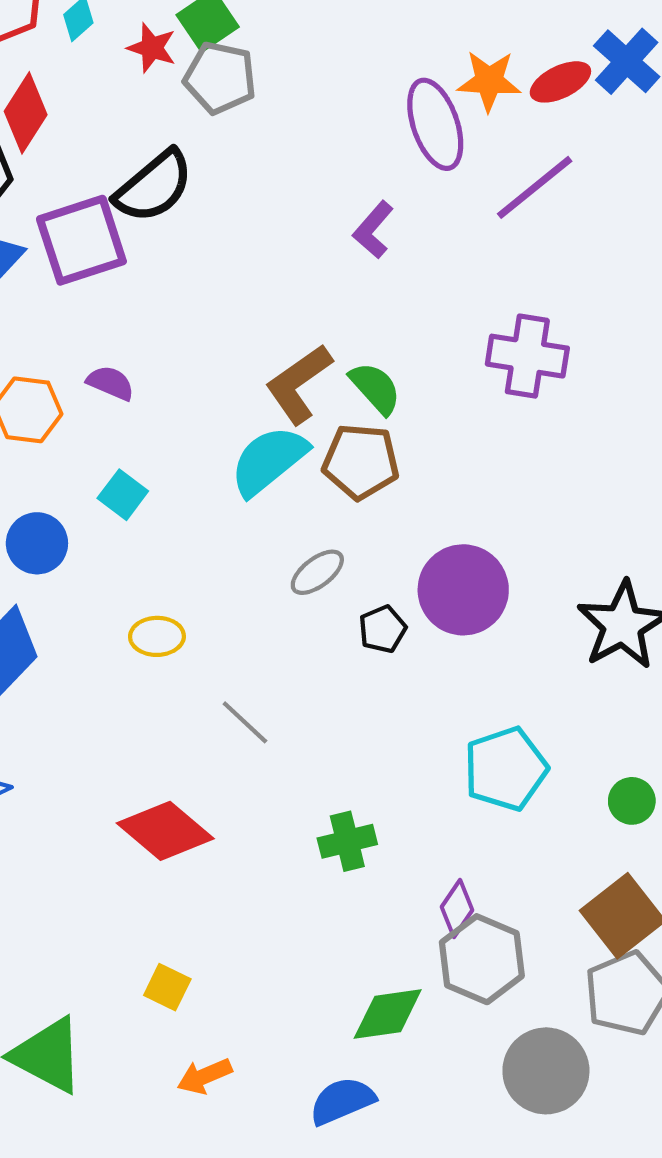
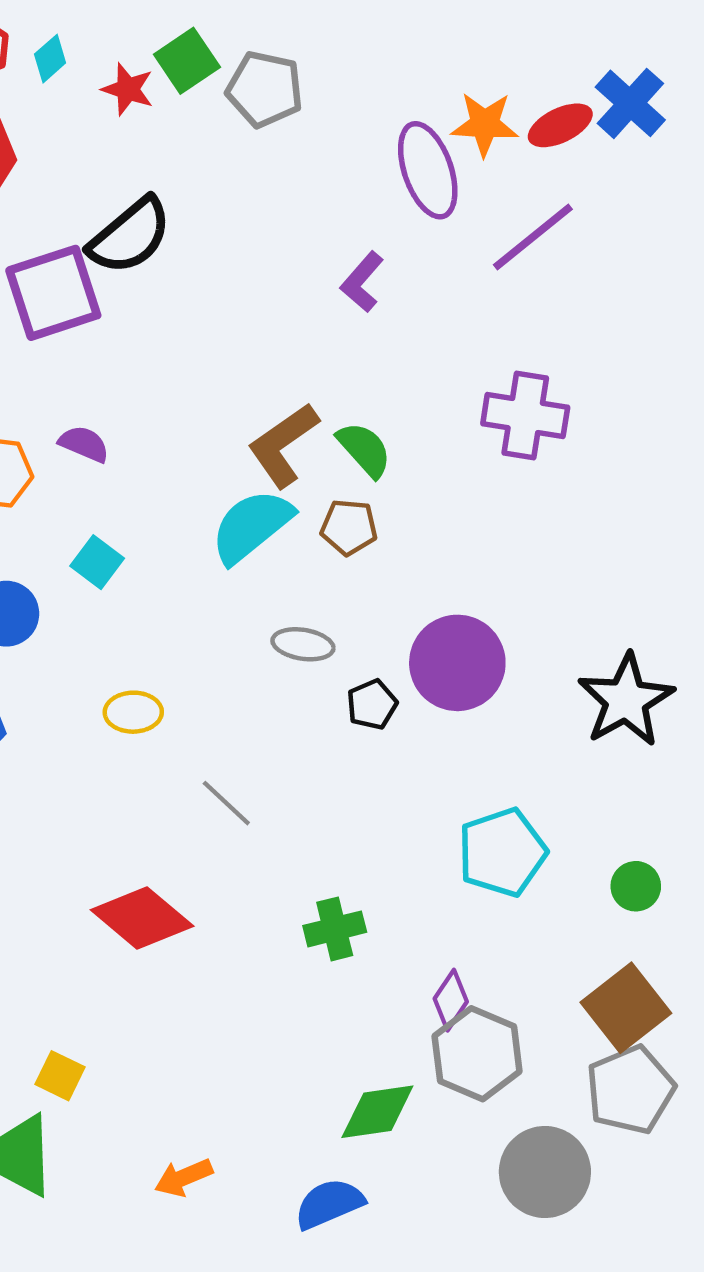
gray pentagon: (220, 78) -> (265, 89), moved
brown pentagon: (361, 462) -> (349, 527), size x0.7
gray ellipse: (317, 572) -> (303, 644), turned 46
yellow square: (167, 987) -> (60, 1076), moved

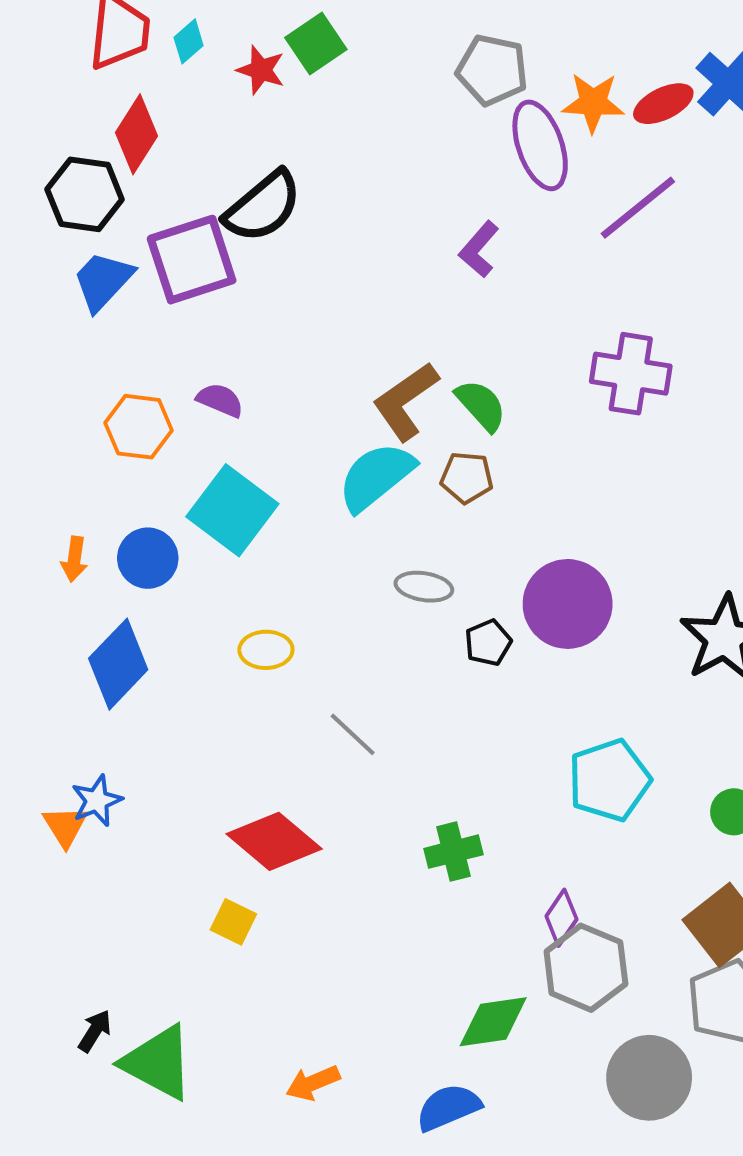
gray pentagon: (265, 89) -> (492, 70), moved
cyan square: (97, 562) -> (232, 510), size x1.8
yellow square: (60, 1076) -> (233, 922), moved

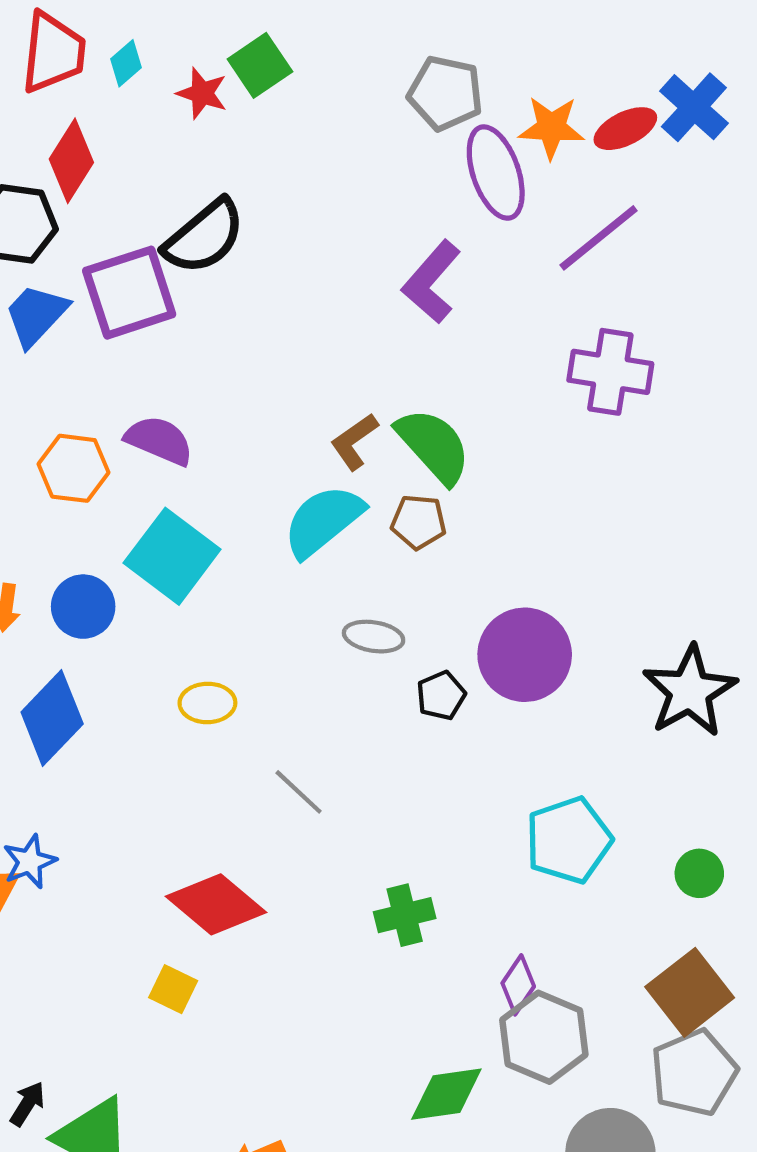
purple L-shape: (479, 249) -> (431, 282), size x1.4
purple cross: (631, 374) -> (610, 372), moved
purple semicircle: (220, 400) -> (159, 440), size x1.4
brown L-shape: (406, 401) -> (354, 442), size x0.7
green semicircle: (481, 405) -> (434, 446), size x1.4

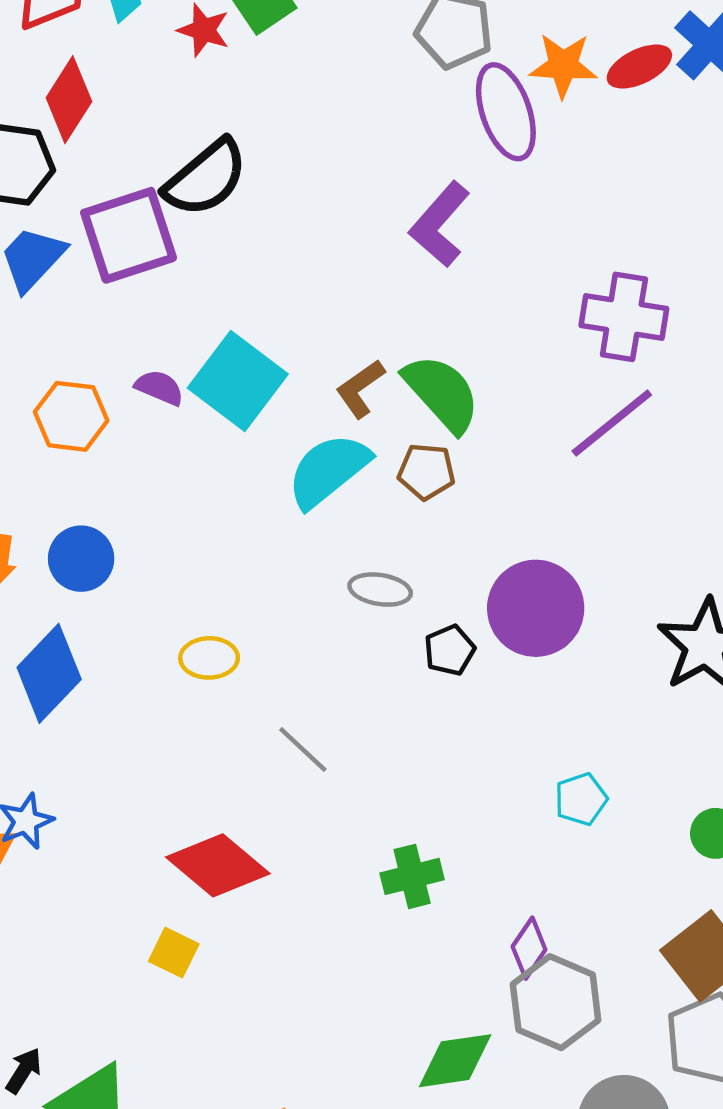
purple line: (599, 238) -> (612, 423), moved
purple semicircle: (159, 440) -> (159, 388), size x0.7
cyan square: (172, 556) -> (238, 381), moved
cyan pentagon: (569, 840) -> (581, 799), size x0.6

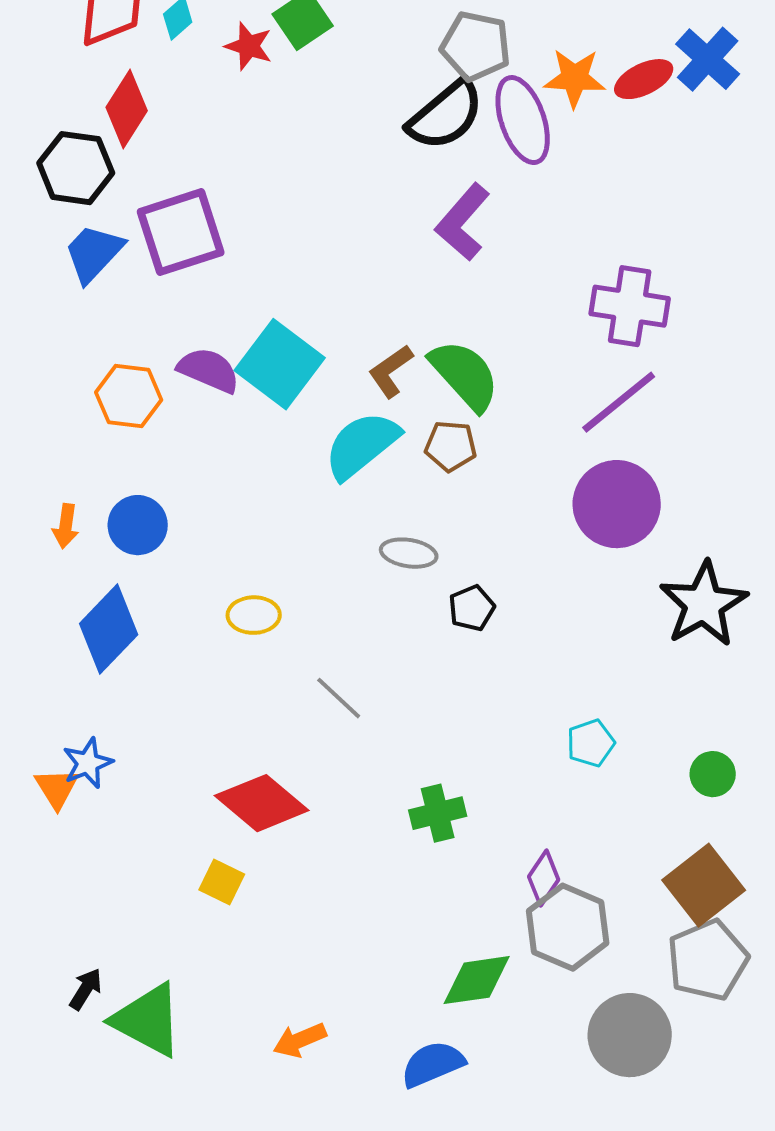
black semicircle: (206, 178) -> (446, 115), moved
purple semicircle: (159, 388) -> (209, 370), size x1.4
purple circle: (536, 608) -> (617, 504), moved

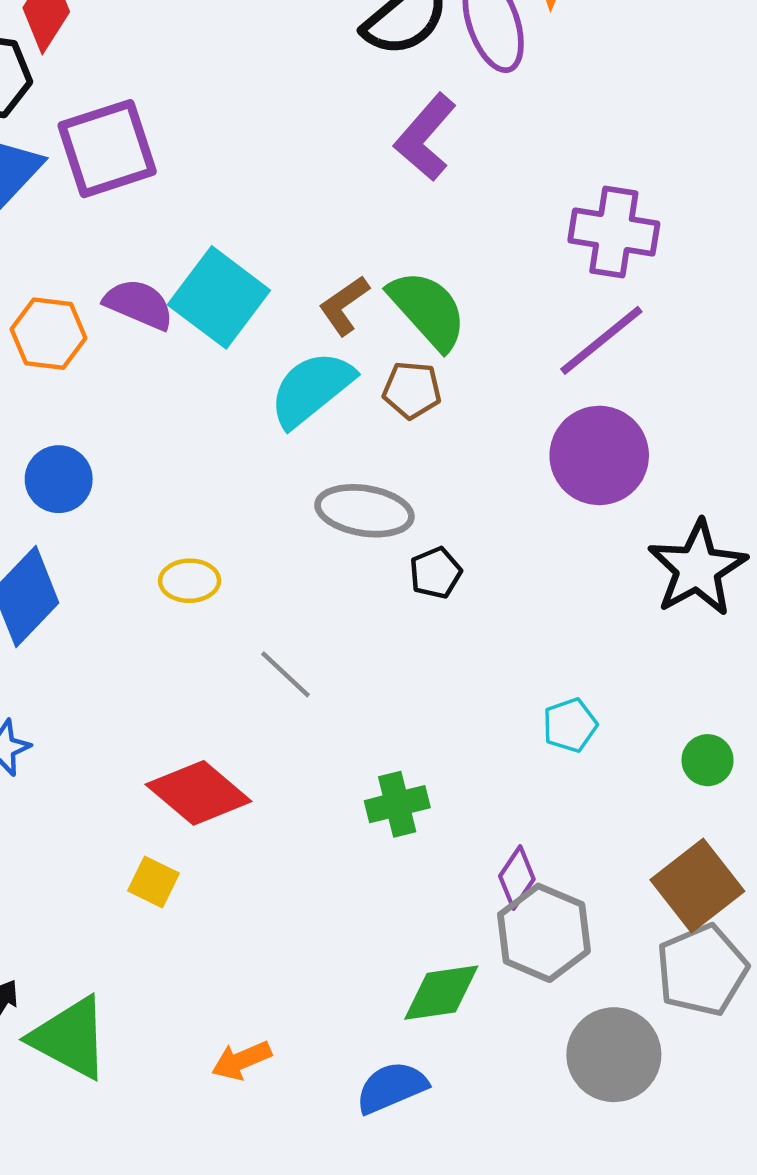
gray ellipse: (409, 553) -> (364, 511), size x1.5

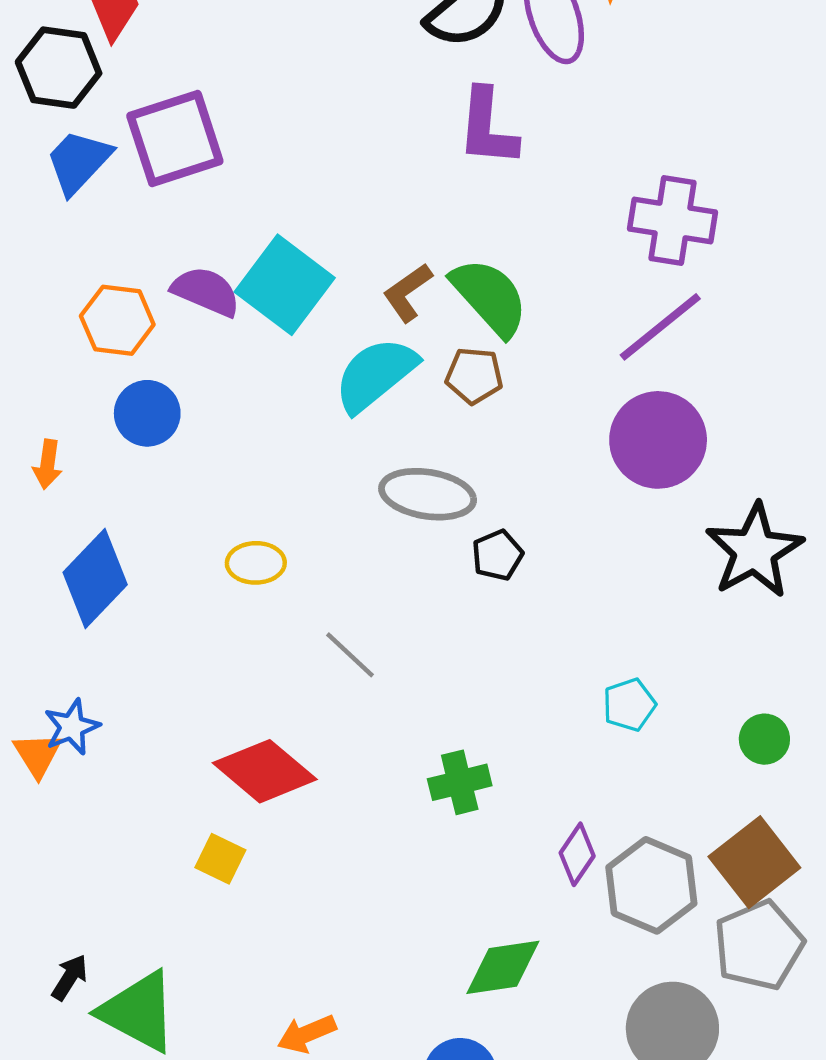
purple L-shape: (425, 137) -> (487, 127), turned -36
blue circle: (59, 479) -> (147, 413), moved
gray hexagon: (544, 933) -> (651, 885), moved

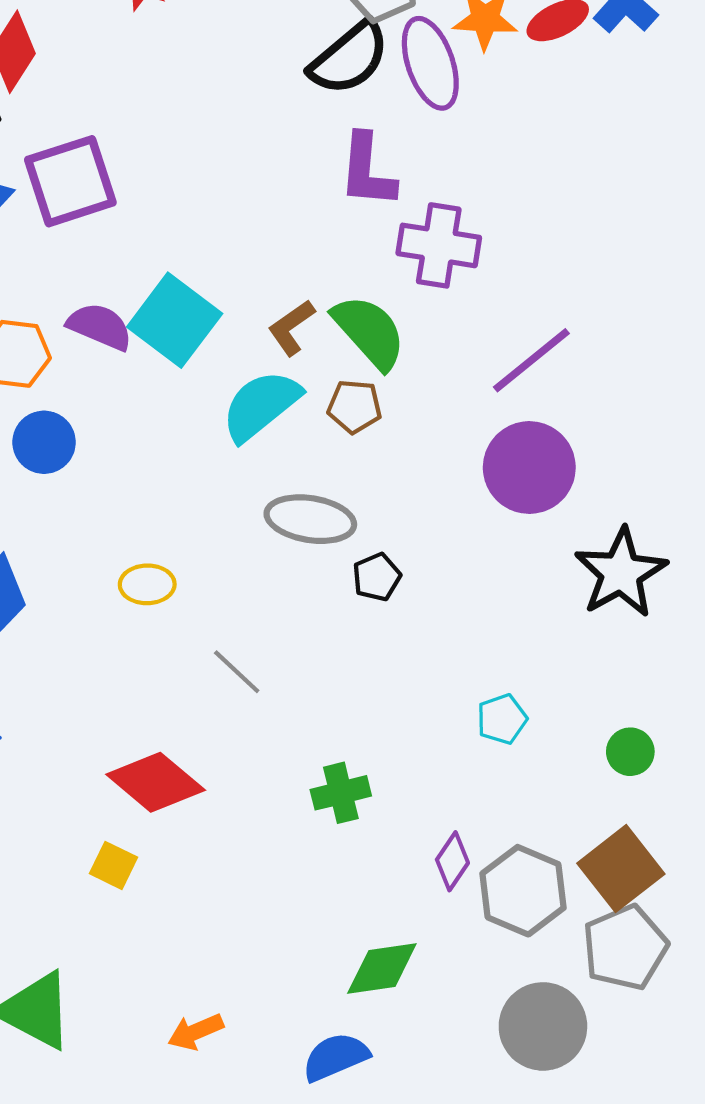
purple cross: (672, 220) -> (439, 245), moved

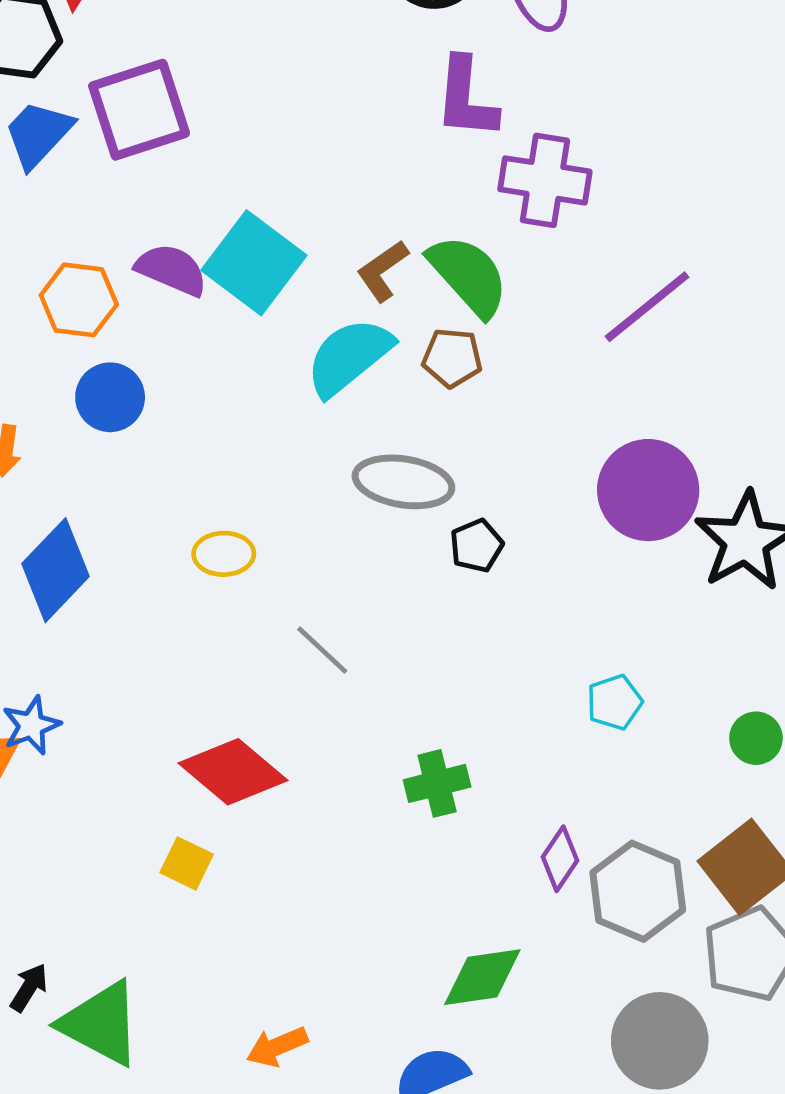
purple circle: (529, 468) -> (648, 490), moved

